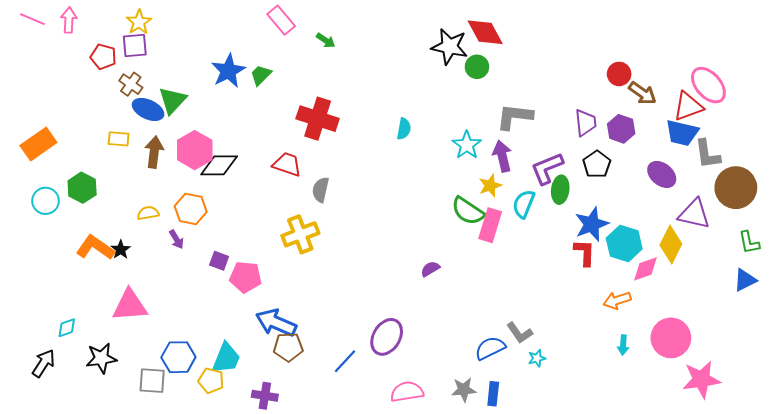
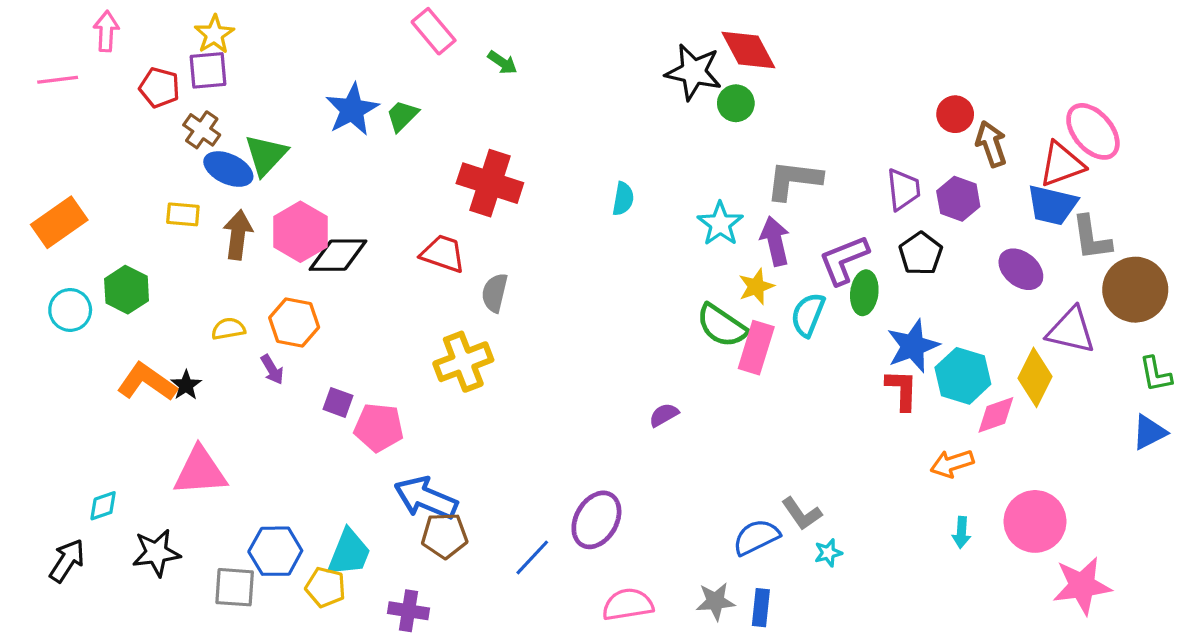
pink line: (32, 19) -> (58, 80), moved, turned -30
brown arrow: (642, 93) -> (991, 144), turned -144

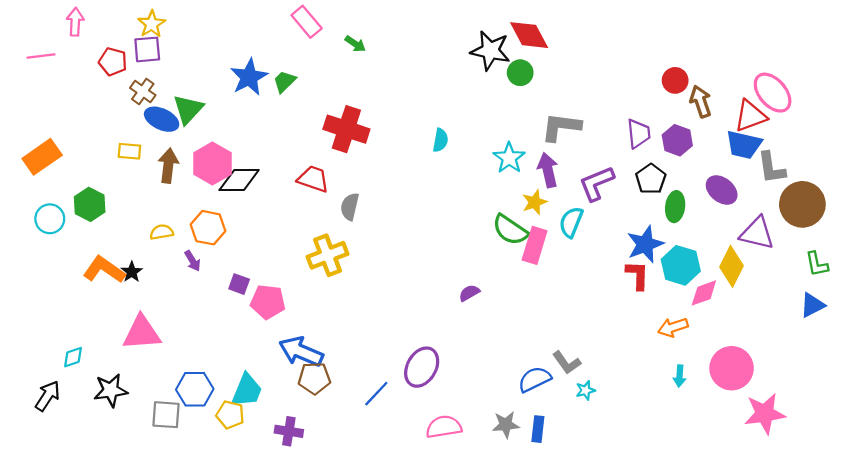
green ellipse: (864, 293) -> (675, 207), moved

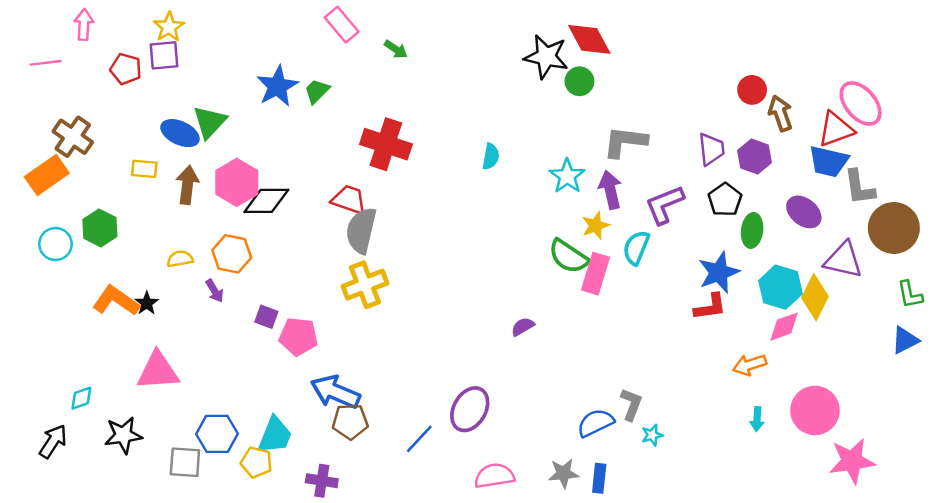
brown cross: (143, 91) -> (73, 137), moved, size x1.4
gray semicircle: (350, 207) -> (361, 230), moved, size x1.5
cyan hexagon: (681, 265) -> (780, 287), moved
red L-shape: (637, 275) -> (710, 307), turned 80
gray L-shape: (567, 363) -> (631, 404), turned -124

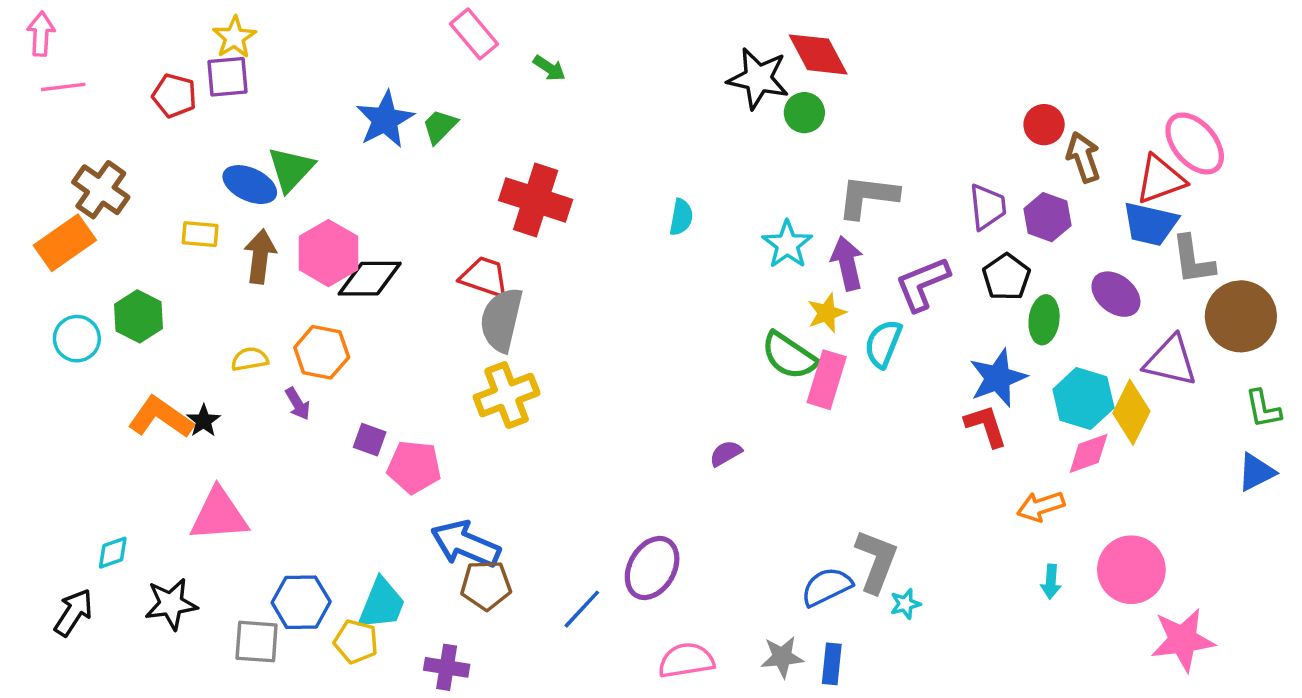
pink arrow: (84, 25) -> (41, 34), moved
red L-shape: (710, 307) -> (986, 426), turned -100
gray L-shape: (631, 404) -> (876, 561), size x1.4

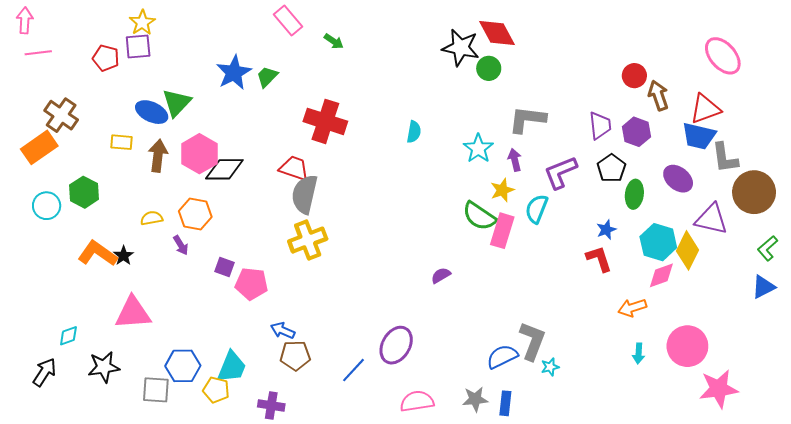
pink ellipse: (1195, 143) -> (723, 56), moved
purple arrow: (847, 263) -> (515, 160), size x0.7
blue star: (998, 378) -> (606, 230), size x0.6
green L-shape: (1263, 409) -> (768, 248), turned 60
blue arrow: (465, 544) -> (283, 331), size x0.6

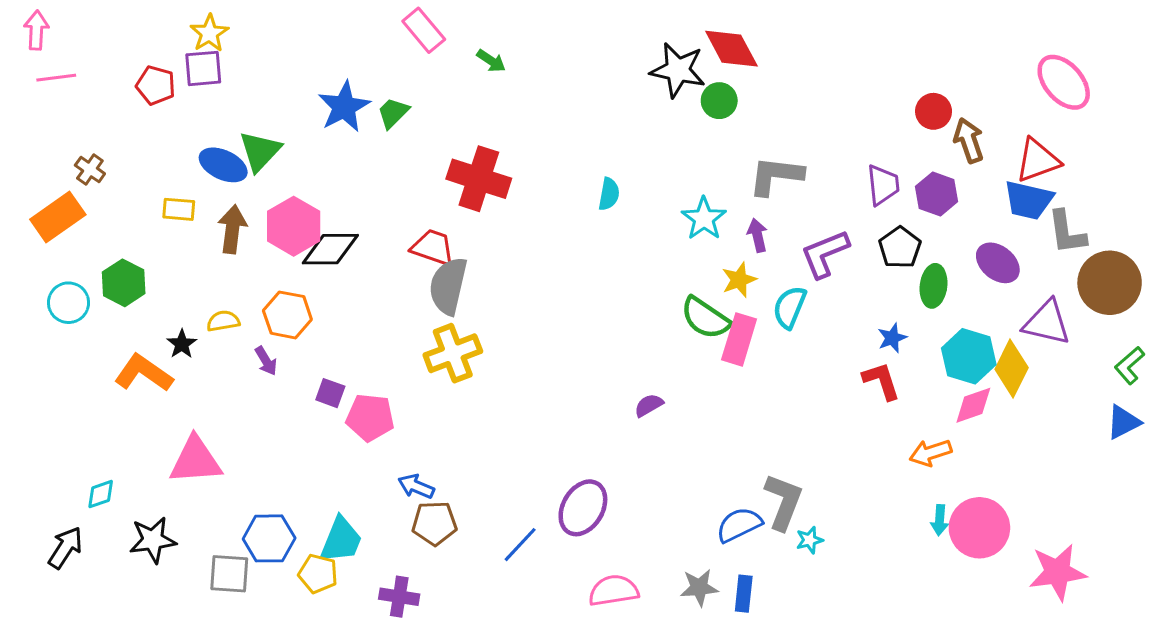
brown cross: (61, 115) -> (90, 170), size x0.6
black star: (124, 256) -> (182, 344), moved
pink circle: (687, 346) -> (979, 528), moved

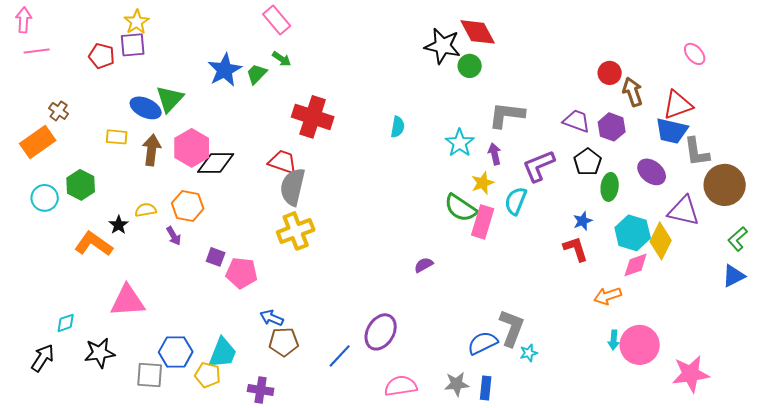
green arrow: (491, 61) -> (282, 59), moved
pink ellipse: (1064, 82) -> (695, 54), size x0.6
purple trapezoid: (883, 185) -> (577, 121), turned -64

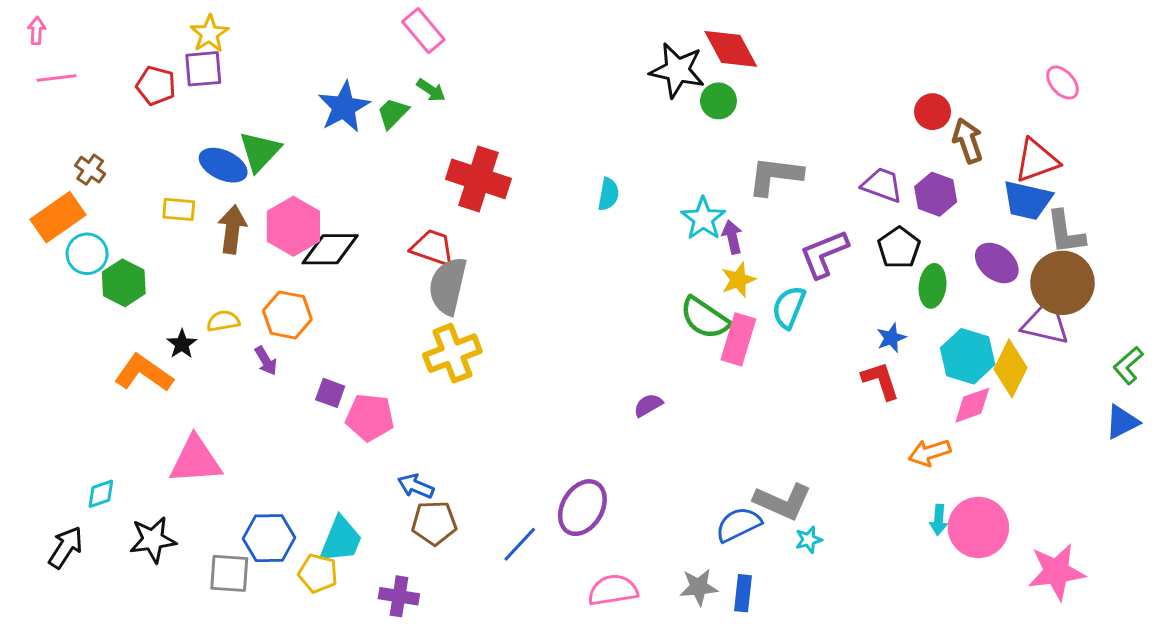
pink arrow: (24, 20) -> (37, 31), size x0.7
purple arrow: (495, 154) -> (732, 237), moved
brown circle: (725, 185) -> (1062, 283), moved
cyan circle: (45, 198) -> (87, 254), moved
gray L-shape: (512, 328) -> (783, 501), turned 93

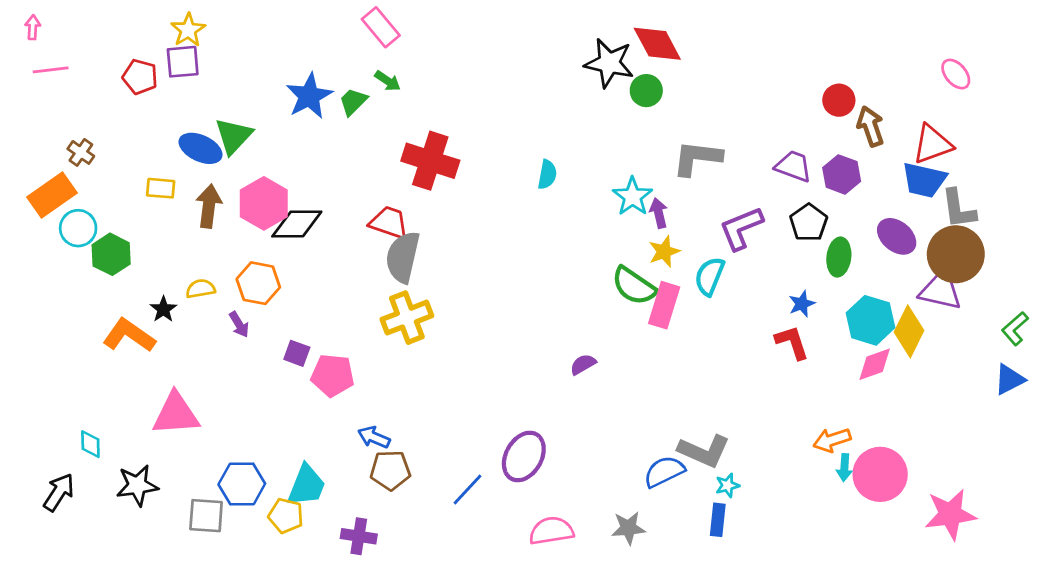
orange arrow: (929, 453) -> (832, 440), moved
cyan diamond: (101, 494) -> (90, 444), turned -72
blue rectangle: (743, 593) -> (718, 520), moved

